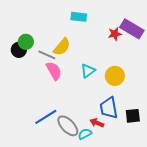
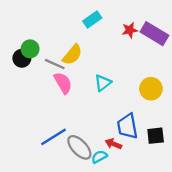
cyan rectangle: (79, 17) -> (92, 20), turned -42
red star: (115, 34) -> (130, 30), moved
yellow circle: (115, 76) -> (151, 89), moved

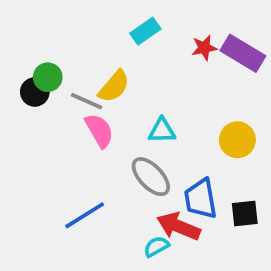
cyan triangle: (103, 83) -> (162, 131), turned 36
red arrow: (113, 144) -> (178, 226), size x1.6
gray ellipse: (79, 147) -> (151, 177), moved

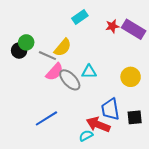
pink semicircle: (99, 131) -> (55, 72), turned 72
gray ellipse: (151, 177) -> (70, 80), moved

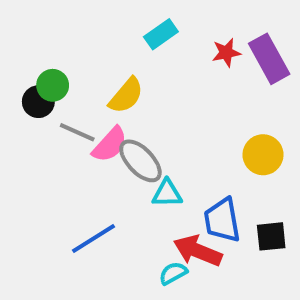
purple rectangle: (134, 29) -> (269, 59), turned 30
gray line: (47, 56) -> (77, 132), moved
cyan triangle: (89, 72) -> (167, 194), moved

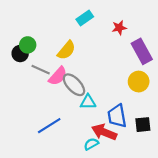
purple rectangle: (269, 59) -> (142, 51), moved

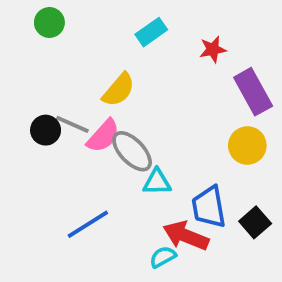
green circle: (28, 45) -> (49, 22), moved
black circle: (20, 54) -> (46, 130), moved
black square: (143, 125) -> (255, 222), turned -35

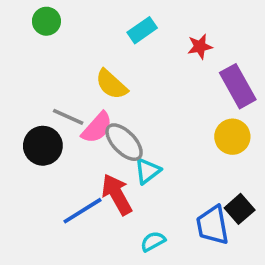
yellow semicircle: (119, 90) -> (111, 84), turned 92
black circle: (46, 130) -> (43, 146), moved, size x1.4
cyan triangle: (157, 182) -> (148, 171), turned -36
blue trapezoid: (209, 207) -> (213, 225), moved
red arrow: (186, 236) -> (117, 194), moved, turned 39

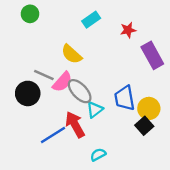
yellow circle: (232, 137) -> (149, 108), moved
black square: (240, 209) -> (144, 126), moved
blue trapezoid: (213, 225) -> (125, 98), moved

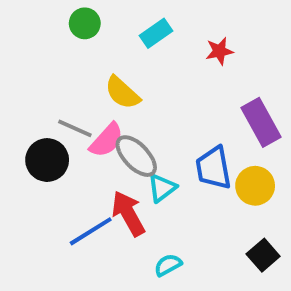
green circle: (30, 14) -> (85, 23), moved
purple rectangle: (152, 55) -> (261, 122), moved
black square: (144, 126) -> (263, 255), moved

